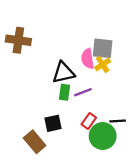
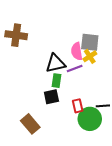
purple line: (83, 92) -> (75, 68), moved
red rectangle: (89, 121) -> (78, 106), turned -48
black square: (53, 123) -> (51, 97), moved

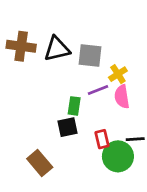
gray square: (90, 42) -> (90, 56), moved
pink semicircle: (77, 51) -> (122, 97), moved
black triangle: (55, 63) -> (57, 49), moved

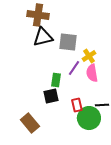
brown cross: (21, 46) -> (38, 15), moved
purple line: (98, 90) -> (74, 68), turned -35

